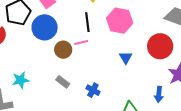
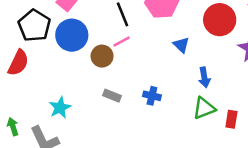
blue arrow: (159, 94) -> (204, 77), moved

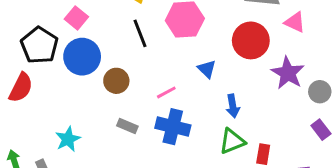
pink line: (122, 41) -> (166, 92), moved
blue cross: (152, 96) -> (173, 127), size x1.6

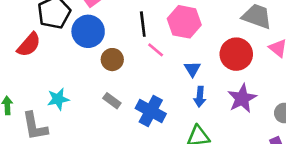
purple star: (288, 73) -> (242, 98), moved
pink line: (166, 92) -> (156, 50), moved, turned 54
blue arrow: (233, 106) -> (200, 97), moved

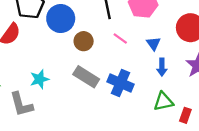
pink line: (156, 50) -> (120, 39), moved
gray rectangle: (112, 101) -> (86, 77), size x1.6

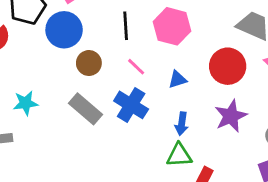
blue triangle: (153, 44) -> (177, 79), turned 40
blue arrow: (162, 67) -> (182, 124), moved
blue cross: (121, 83) -> (131, 105), moved

